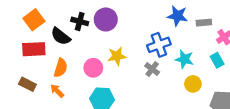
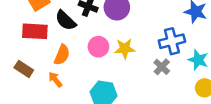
pink circle: (93, 68) -> (98, 47), moved

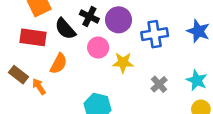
blue cross: (172, 41) -> (155, 34), moved
pink circle: (98, 47) -> (98, 48), moved
orange arrow: (55, 80) -> (39, 86), moved

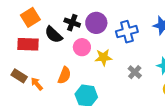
orange semicircle: (59, 64) -> (64, 75), moved

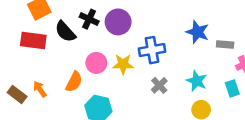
blue cross: (127, 32) -> (152, 50), moved
pink circle: (82, 47) -> (96, 63), moved
brown rectangle: (19, 76) -> (17, 95), moved

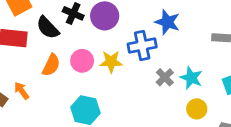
blue star: (197, 32) -> (167, 22), moved
orange semicircle: (74, 82) -> (51, 65), moved
gray cross: (159, 85) -> (165, 77), moved

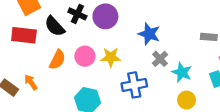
blue star: (167, 22) -> (149, 34), moved
blue cross: (142, 45) -> (134, 85), moved
gray cross: (165, 77) -> (160, 59), moved

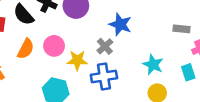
yellow star: (111, 57) -> (77, 60), moved
gray cross: (160, 59) -> (105, 46), moved

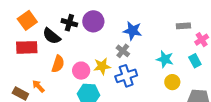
pink circle: (54, 46) -> (81, 71), moved

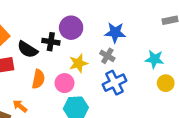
black cross: (69, 23) -> (51, 42), moved
yellow star: (102, 66) -> (78, 63), moved

